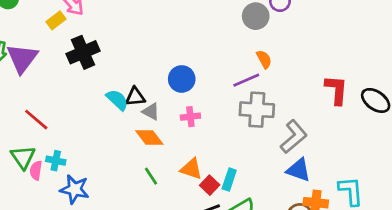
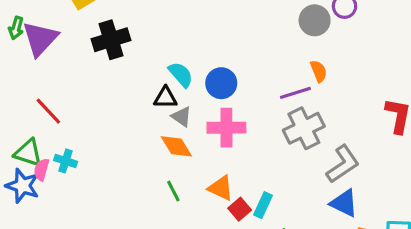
cyan semicircle: (117, 100) -> (181, 74), moved
gray cross: (257, 110) -> (304, 128), turned -36
pink cross: (190, 117) -> (226, 128), size x1.6
green triangle: (23, 157) -> (28, 153), turned -44
blue star: (75, 189) -> (22, 186), moved

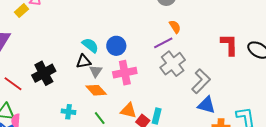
black cross: (111, 40) -> (44, 73), moved
gray triangle: (182, 117) -> (96, 71), turned 40
cyan cross: (66, 161) -> (69, 112), moved

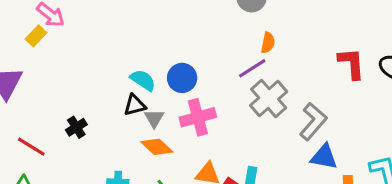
orange semicircle: (175, 27) -> (268, 43), turned 48
black cross: (44, 73) -> (76, 127), size x0.6

